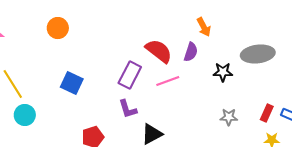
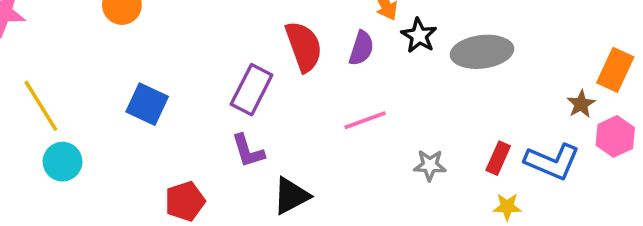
red semicircle: (159, 51) -> (304, 46), turned 32
black star: (223, 72) -> (419, 36), moved, turned 30
pink line: (168, 81) -> (365, 120), moved

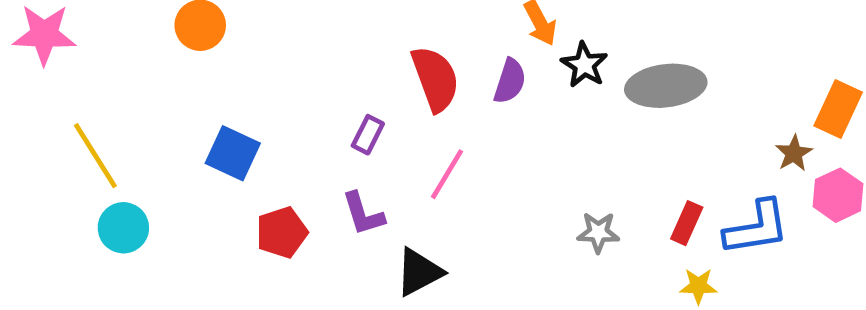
purple rectangle: (252, 90) -> (368, 135), size x0.6
pink line: (365, 120) -> (447, 174), moved, turned -39
blue L-shape: (552, 162) -> (757, 228), turned -32
red pentagon: (185, 201) -> (282, 232), moved

